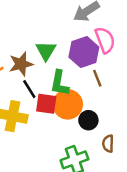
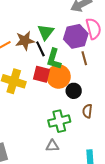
black line: (29, 89) -> (40, 49), moved

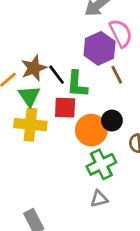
green triangle: (46, 32) -> (29, 96), moved
orange circle: (59, 77) -> (91, 130), moved

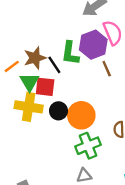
green L-shape: (77, 84) -> (70, 53), moved
red square: (65, 108) -> (45, 87), moved
black circle: (112, 121) -> (58, 111), moved

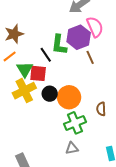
brown star: (35, 58) -> (14, 34), moved
yellow cross: (29, 107) -> (24, 91), turned -35

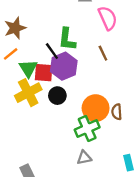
purple hexagon: (79, 37) -> (64, 66), moved
orange circle: (69, 97) -> (96, 108), moved

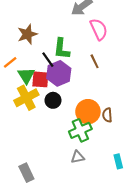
brown star: (15, 28) -> (27, 34), moved

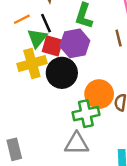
black line: (48, 60) -> (46, 23), moved
black circle: (53, 100) -> (62, 73), size x1.6
gray triangle: (78, 157) -> (77, 144), size x1.5

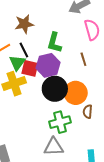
black circle: (62, 73) -> (55, 89), moved
orange circle: (99, 94) -> (76, 93), moved

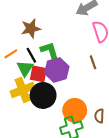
green L-shape: (54, 43) -> (50, 51), moved, turned 150
black circle: (55, 89) -> (43, 95), moved
orange circle: (76, 93) -> (75, 110), moved

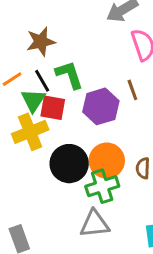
purple hexagon: (57, 70) -> (101, 106), moved
black circle: (43, 95) -> (69, 164), moved

